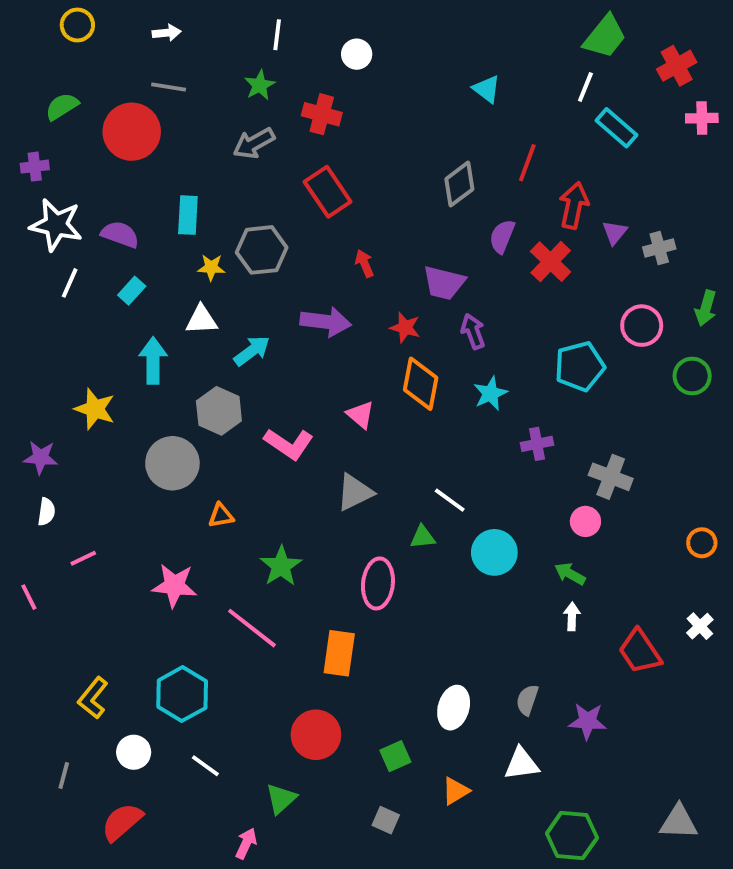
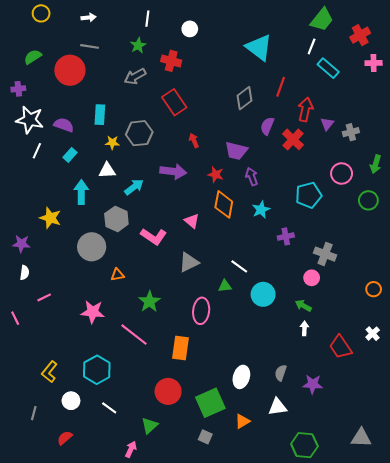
cyan triangle: (487, 89) -> (259, 48), size x1.8
green square: (395, 756) -> (210, 403), size x1.8
red semicircle: (122, 822) -> (65, 438), size x0.7

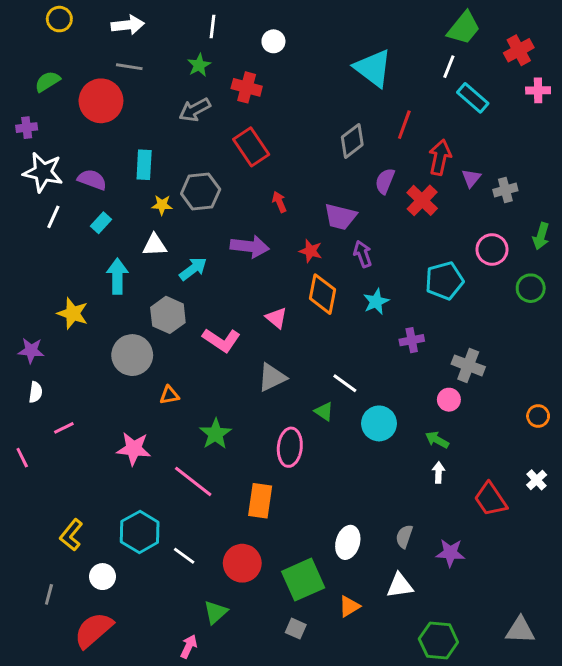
white arrow: (89, 18) -> (128, 25), size x1.5
green triangle: (225, 286) -> (324, 412), turned 40
white line: (109, 408) -> (184, 556), moved
red semicircle: (65, 438) -> (94, 630), size x1.8

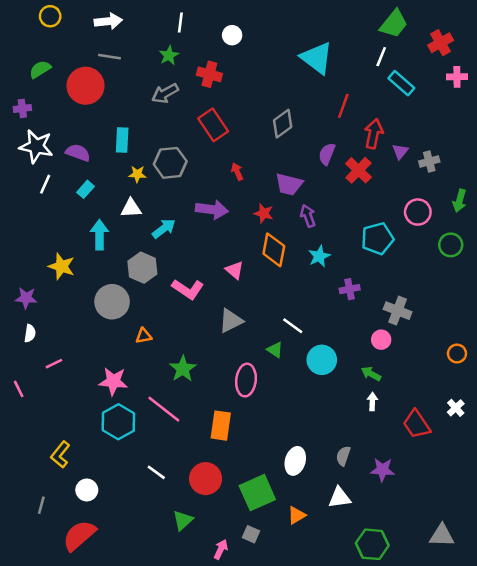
gray diamond: (352, 141) -> (283, 124), moved
cyan hexagon: (140, 532) -> (118, 422), moved
pink arrow: (189, 646) -> (221, 549), moved

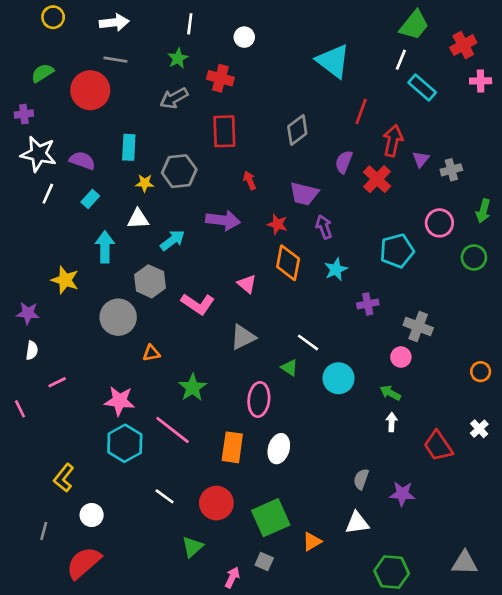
red rectangle: (213, 125) -> (224, 131), turned 32
white ellipse: (295, 461) -> (279, 449), moved

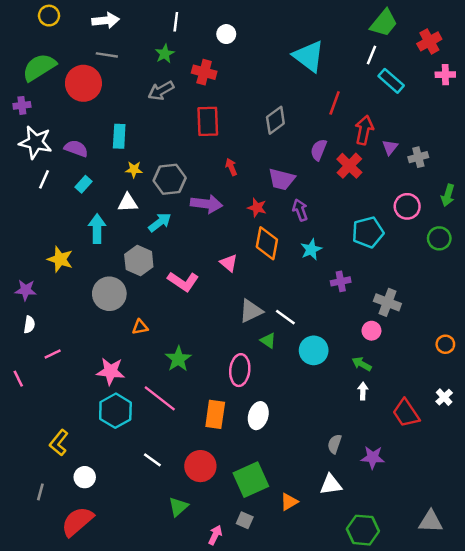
green semicircle: (42, 73) -> (39, 67), size x1.6
gray hexagon: (179, 171) -> (170, 179), moved
gray triangle: (243, 337) -> (251, 311), moved

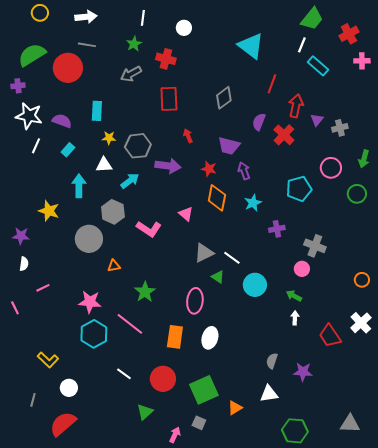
white cross: (444, 397) -> (361, 323), size x1.5
yellow L-shape: (59, 443) -> (48, 360), turned -85

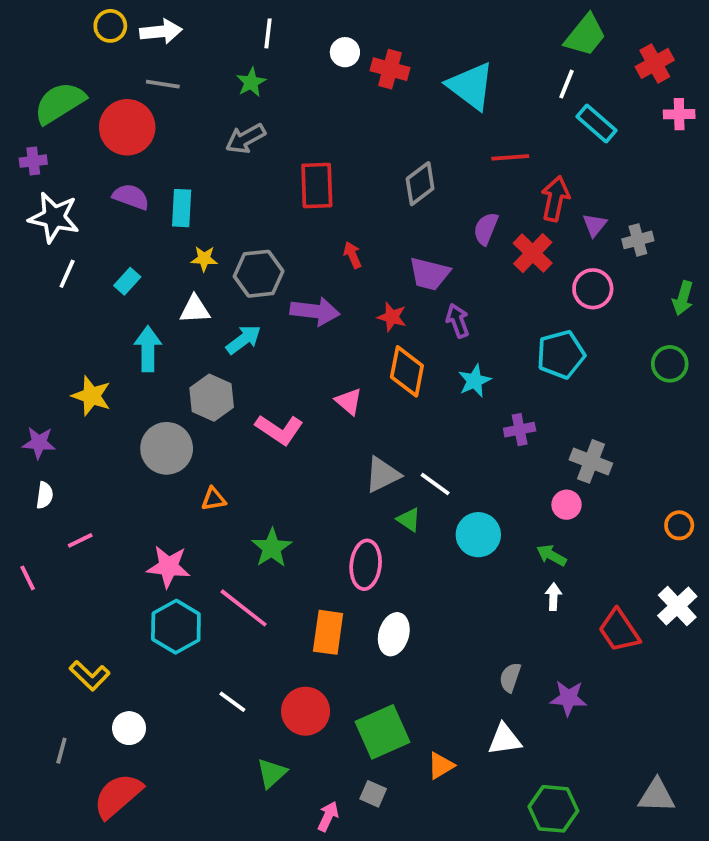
yellow circle: (40, 13) -> (110, 26), moved
red cross: (166, 59) -> (390, 69), moved
red line: (272, 84) -> (510, 157), turned 66
purple semicircle: (62, 121) -> (131, 197), moved
pink circle: (331, 168) -> (593, 289), moved

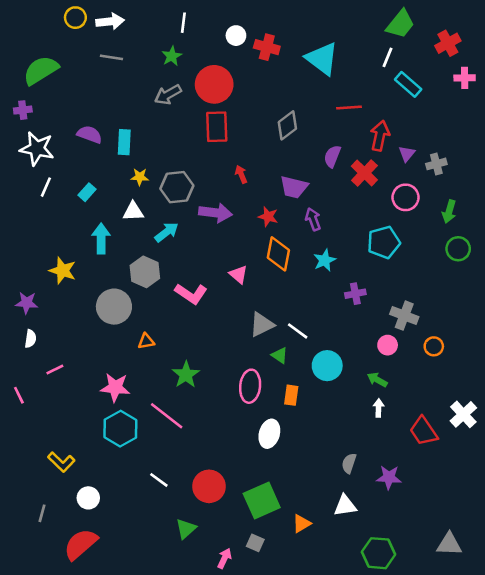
red circle: (127, 127) -> (214, 84), moved
green arrow: (683, 298) -> (449, 212), moved
orange circle: (679, 525) -> (434, 346), moved
orange rectangle: (328, 632) -> (291, 395), moved, size x0.7

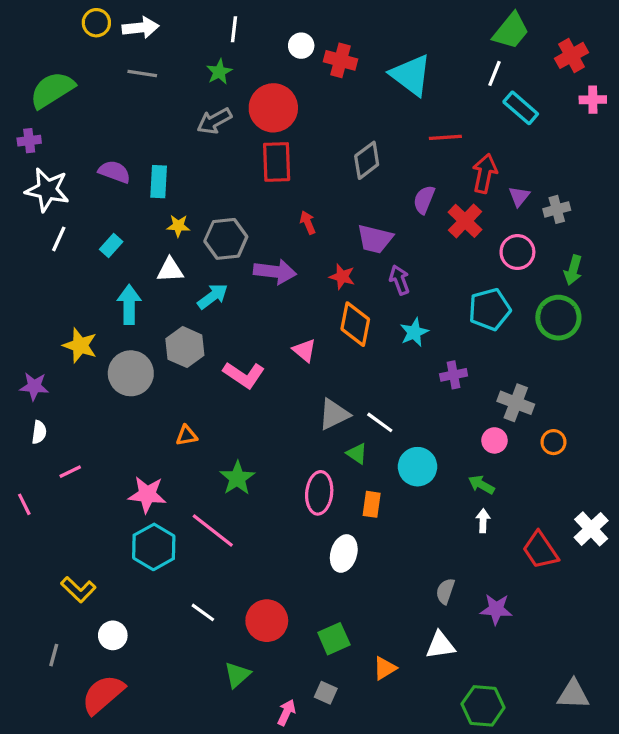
green circle: (458, 249) -> (558, 318), moved, size x1.4
gray circle: (114, 307) -> (131, 373), moved
green square: (262, 500) -> (334, 639), size x0.7

